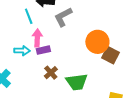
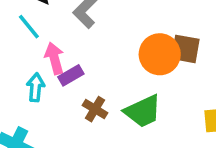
orange circle: (97, 42) -> (160, 54), moved
cyan arrow: (22, 51) -> (36, 87), turned -70

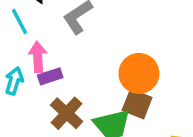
brown square: (185, 49) -> (137, 104), moved
brown cross: (95, 109) -> (67, 113), size x1.4

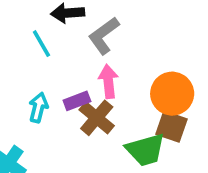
pink arrow: (38, 57) -> (108, 81), moved
brown cross: (67, 113) -> (97, 118), moved

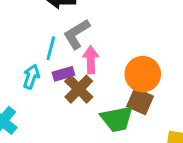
gray L-shape: (104, 36) -> (77, 34), moved
cyan line: (41, 44) -> (51, 48), moved, turned 40

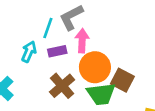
orange circle: (143, 74) -> (95, 67), moved
brown cross: (79, 89) -> (62, 86), moved

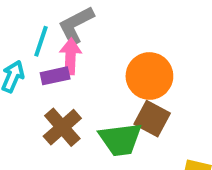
pink arrow: (82, 41) -> (71, 56), moved
orange circle: (95, 67) -> (149, 76), moved

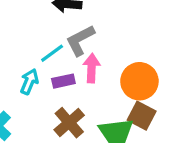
cyan line: (41, 41) -> (52, 53), turned 35
pink arrow: (71, 56) -> (92, 68), moved

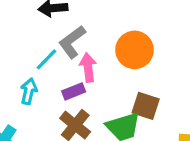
purple rectangle: (63, 81) -> (74, 91), moved
orange circle: (139, 81) -> (135, 50), moved

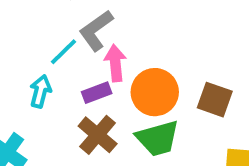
orange circle: (135, 50) -> (155, 92), moved
brown square: (146, 106) -> (215, 100), moved

